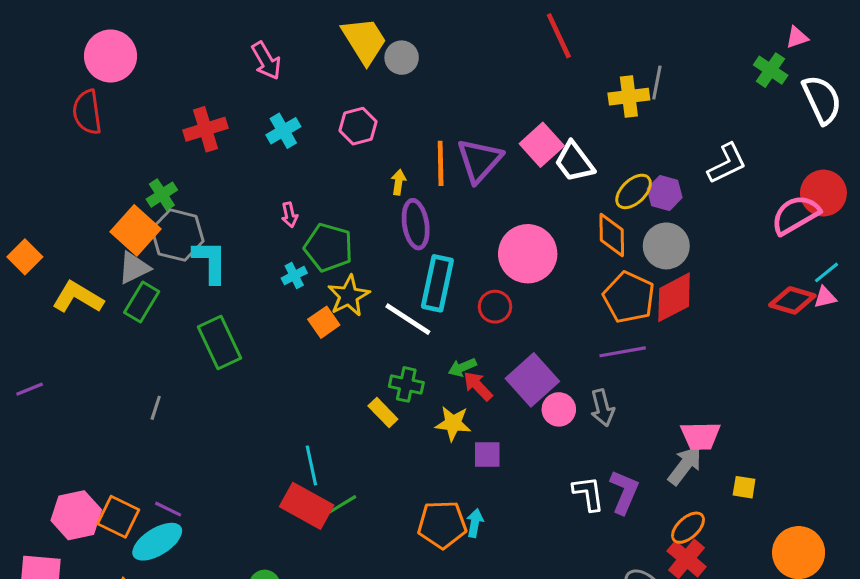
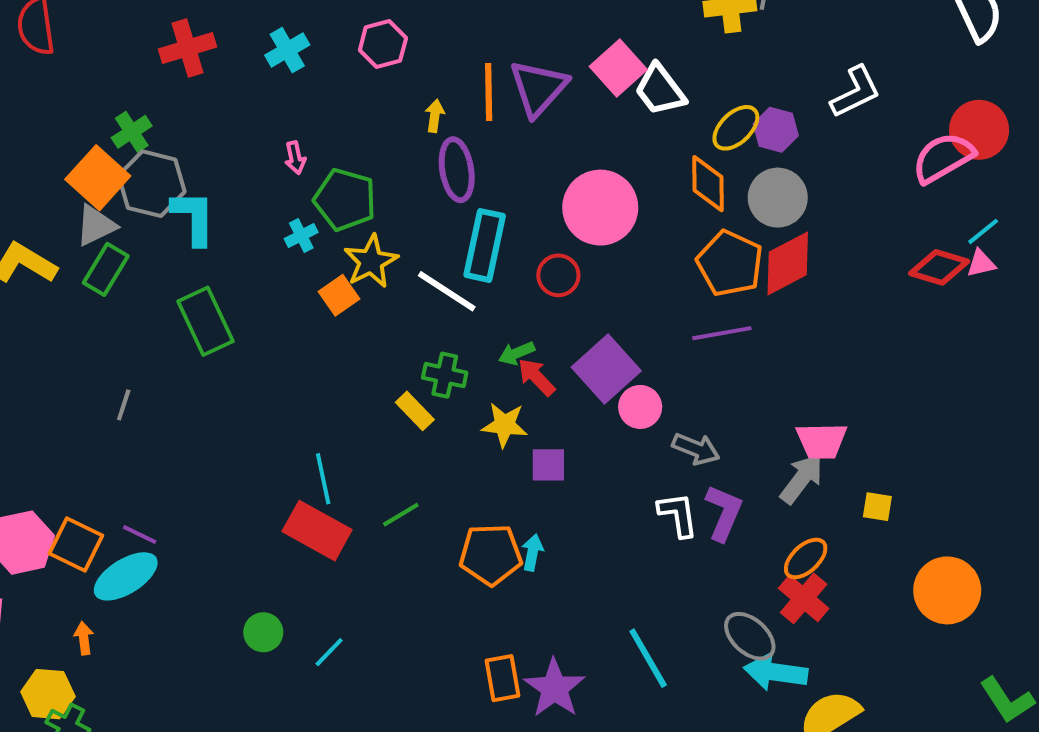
gray arrow: (602, 408) -> (696, 449), moved, turned -54
green line: (342, 504) -> (401, 515), moved

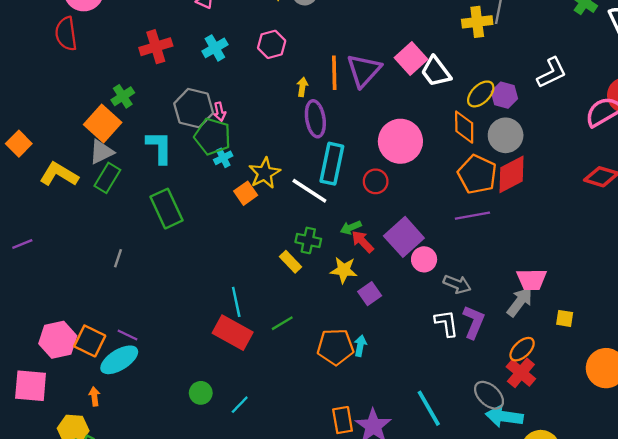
gray hexagon: (152, 184) -> (194, 108), moved
green pentagon: (345, 200) -> (213, 136), moved
purple square: (548, 465) -> (370, 294), turned -35

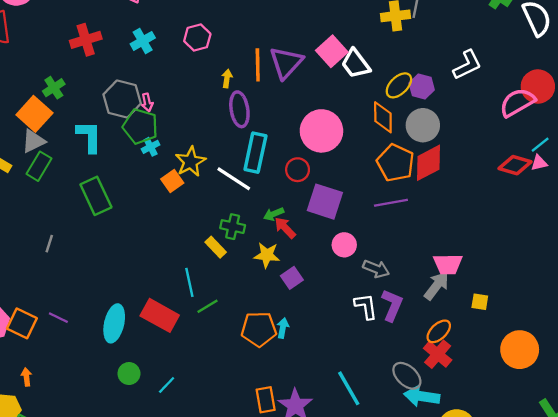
purple square: (404, 237) -> (325, 202), moved, turned -30
cyan line: (236, 302) -> (189, 282), moved
cyan ellipse: (119, 360) -> (114, 323), moved, turned -45

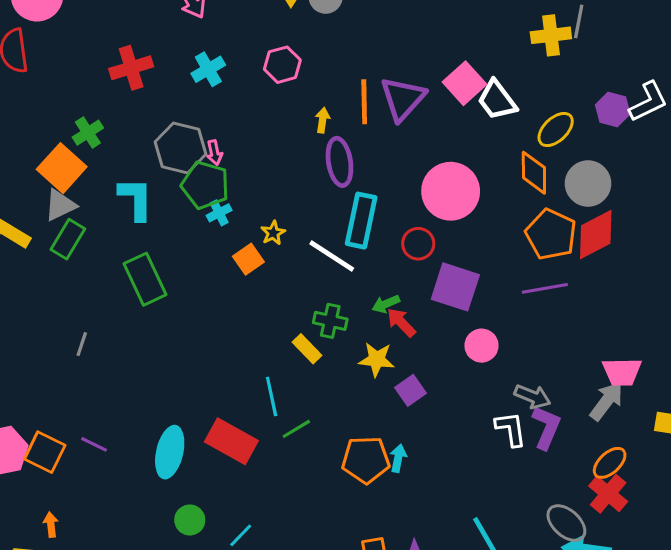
purple hexagon: (422, 87) -> (613, 109), moved
yellow star: (190, 162) -> (273, 233), size x0.6
gray arrow: (376, 269) -> (532, 397), moved

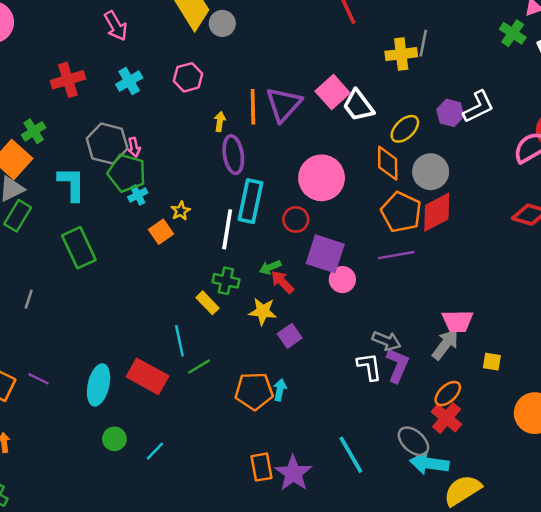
white line: (332, 256) -> (227, 229), turned 66
pink circle: (481, 346) -> (342, 280), moved

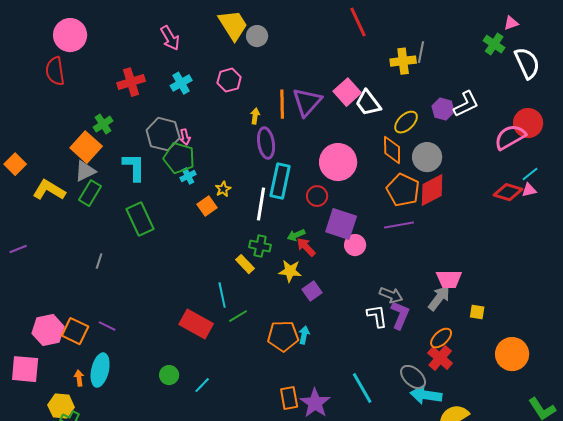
cyan ellipse: (99, 385) -> (100, 370), moved

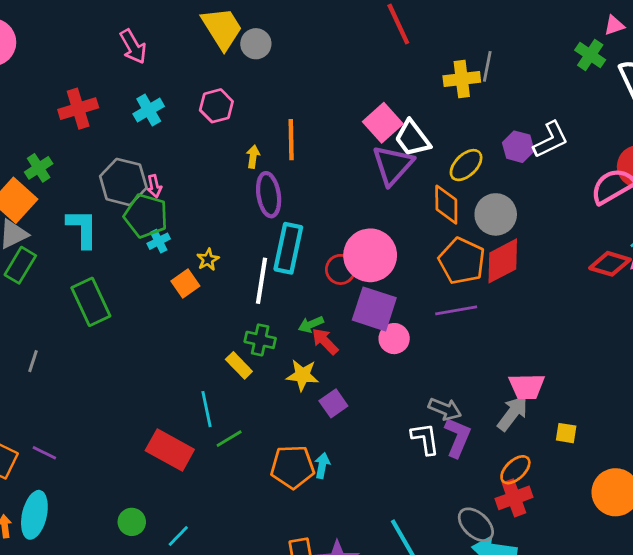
purple triangle: (307, 102) -> (393, 165), moved
pink circle: (338, 162) -> (370, 255), moved
red cross: (440, 358) -> (514, 498), turned 30

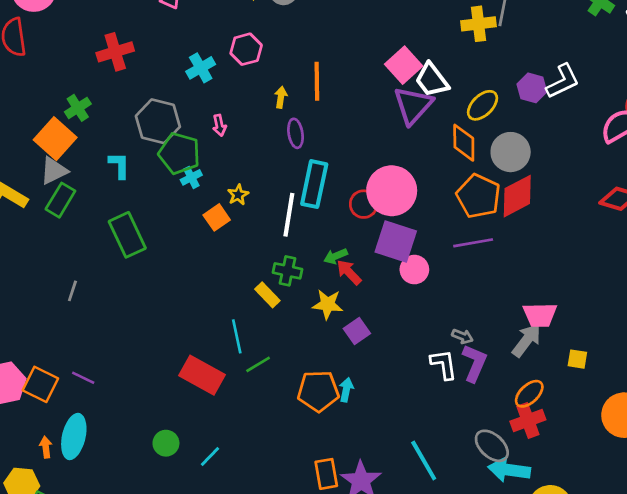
cyan cross: (149, 110) -> (201, 68), moved
pink arrow: (154, 186) -> (219, 125), moved
purple ellipse: (269, 195) -> (296, 133), size x0.7
cyan L-shape: (82, 229) -> (119, 165), size x0.7
gray arrow: (445, 409) -> (462, 336), size x0.7

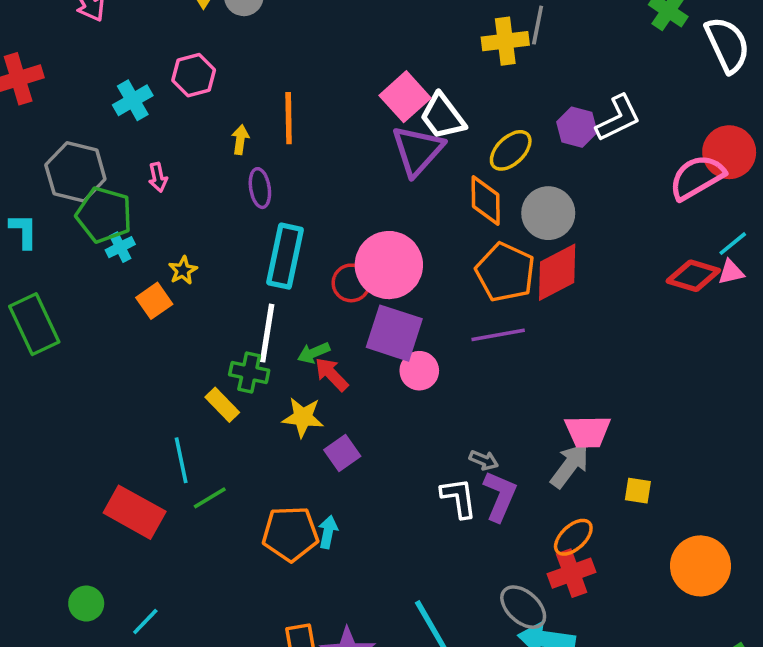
white line: (289, 215) -> (267, 333), moved

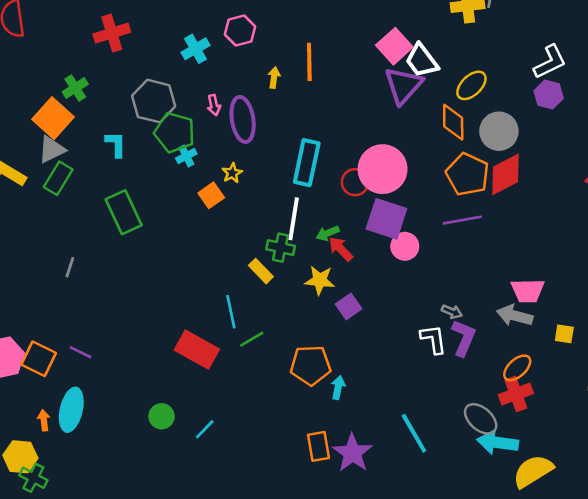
purple hexagon: (577, 127) -> (549, 95), moved
purple ellipse: (260, 188) -> (243, 119), moved, size x1.6
gray arrow: (570, 466) -> (515, 316), turned -112
cyan arrow: (328, 532) -> (338, 388), moved

